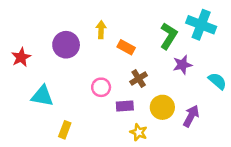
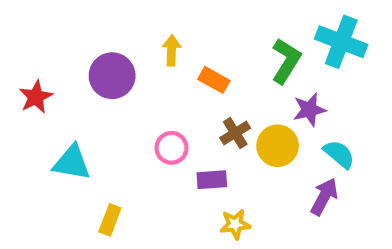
cyan semicircle: (217, 81) -> (339, 154), moved
yellow circle: (162, 107) -> (278, 146), moved
yellow star: (139, 132) -> (235, 224), turned -30

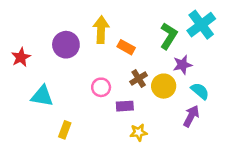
cyan cross: (341, 42) -> (201, 25), turned 32
yellow arrow: (171, 50) -> (101, 30), size x1.5

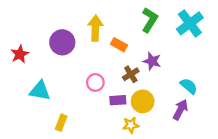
green L-shape: (169, 36) -> (150, 20), moved
purple star: (182, 65) -> (152, 61), moved, turned 30
yellow circle: (164, 86) -> (143, 101), moved

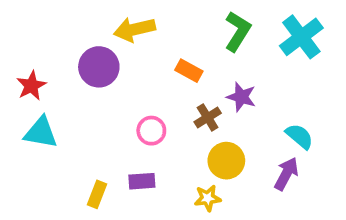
yellow arrow: (95, 28) -> (134, 29), moved, turned -105
cyan triangle: (40, 91) -> (41, 132), moved
purple rectangle: (118, 100) -> (142, 181), moved

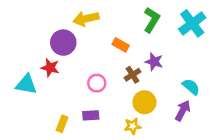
red star: (31, 86) -> (50, 68), moved, turned -30

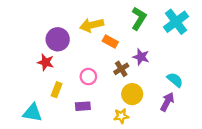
yellow arrow: (86, 19) -> (92, 25), moved
cyan triangle: (26, 84) -> (32, 113), moved
yellow rectangle: (62, 124) -> (57, 90), moved

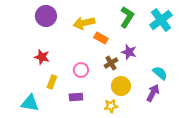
purple circle: (58, 39) -> (46, 16), moved

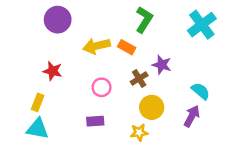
green L-shape: (127, 17) -> (144, 20), moved
yellow arrow: (84, 23) -> (97, 46), moved
yellow rectangle: (52, 82) -> (38, 102), moved

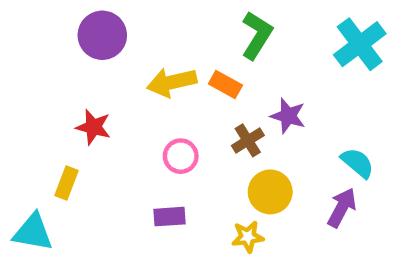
cyan triangle: (38, 129) -> (33, 232), moved

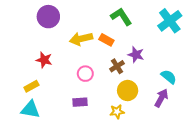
green L-shape: (257, 35) -> (121, 17), turned -65
yellow rectangle: (66, 183) -> (31, 86), turned 40
cyan triangle: (33, 232) -> (30, 110), moved

